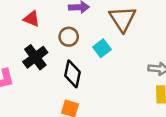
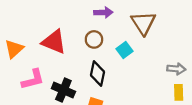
red triangle: (32, 19) -> (54, 42), moved, size x1.6
black cross: (35, 57) -> (63, 90), moved, turned -30

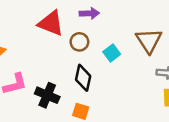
brown triangle: (143, 23) -> (149, 41), moved
red triangle: (54, 42) -> (51, 23), moved

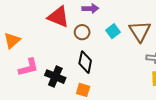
cyan square: (112, 53) -> (113, 31), moved

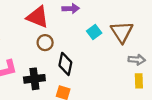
brown circle: (82, 32) -> (45, 43), moved
black cross: (55, 77) -> (34, 79), turned -30

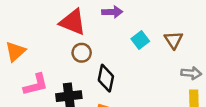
brown triangle: (122, 32) -> (173, 40), size x0.7

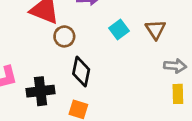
brown circle: (82, 53) -> (64, 36), moved

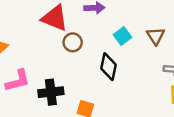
black diamond: (81, 72) -> (108, 67), moved

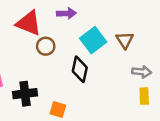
cyan square: (122, 36) -> (93, 40), size x1.5

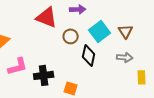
brown circle: (46, 46) -> (71, 36), moved
gray arrow: (142, 72) -> (125, 57), moved

